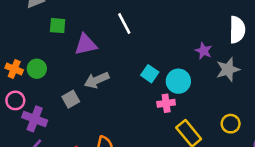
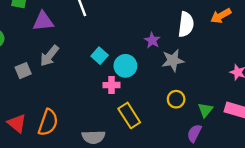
gray arrow: (97, 80) -> (49, 56), turned -35
yellow circle: (231, 124) -> (176, 99), moved

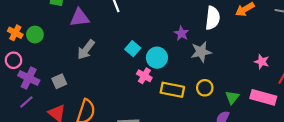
gray square: (23, 71) -> (59, 81), moved
pink cross: (111, 85) -> (144, 76), turned 32
yellow rectangle: (129, 115) -> (172, 90), moved, turned -45

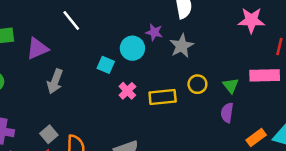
cyan circle: (157, 58) -> (132, 48), moved
pink star: (262, 62) -> (251, 20), moved, size x1.5
pink cross: (144, 76) -> (127, 91), turned 32
gray square: (59, 81) -> (49, 134), moved

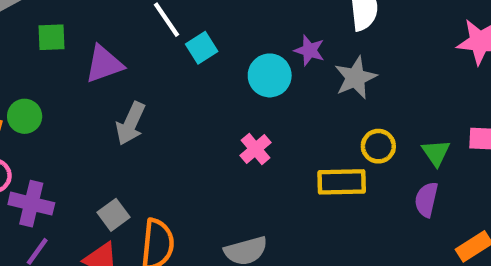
cyan square: (106, 65) -> (202, 48), moved, turned 30
yellow rectangle: (163, 97) -> (342, 182), moved

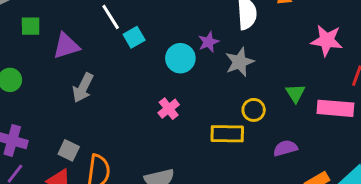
purple star: (309, 50) -> (209, 42), turned 30
green triangle: (436, 153) -> (295, 93), moved
purple semicircle: (426, 200) -> (285, 148), turned 60
gray square: (113, 215) -> (69, 150), turned -30

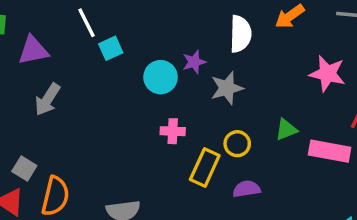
green triangle: (295, 93) -> (286, 130), turned 35
pink cross: (169, 109) -> (173, 131), moved, turned 35
yellow rectangle: (227, 134) -> (205, 167), turned -72
purple semicircle: (285, 148) -> (246, 189), moved

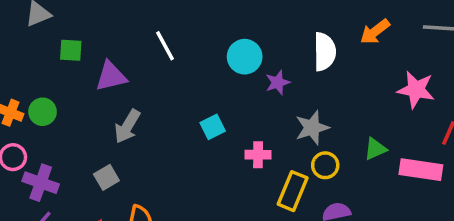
cyan square: (111, 48) -> (213, 127), moved
cyan circle: (161, 77) -> (245, 57), moved
gray star: (227, 88) -> (312, 128), moved
gray square: (24, 168) -> (106, 177), moved, turned 30

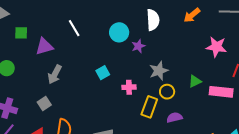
white semicircle: (325, 52) -> (153, 20), moved

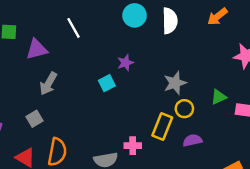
cyan circle: (119, 32) -> (135, 15), moved
purple star: (138, 46) -> (125, 63), moved
pink cross: (129, 87) -> (133, 146), moved

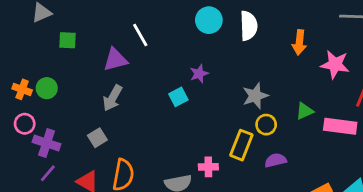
orange arrow: (217, 17) -> (299, 42), moved, turned -45
purple triangle: (37, 49) -> (115, 60), moved

